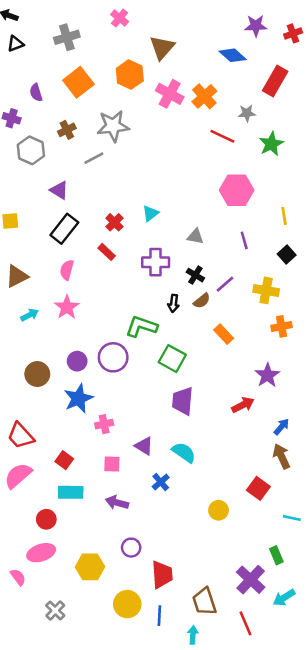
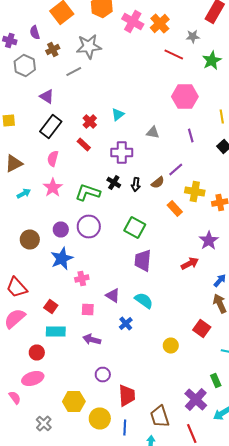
purple semicircle: (36, 93) -> (35, 32), moved
black cross: (195, 275) -> (114, 182), moved
yellow cross: (266, 290) -> (195, 192), moved
green L-shape: (141, 326) -> (88, 192), moved
yellow hexagon: (90, 567) -> (74, 402), moved

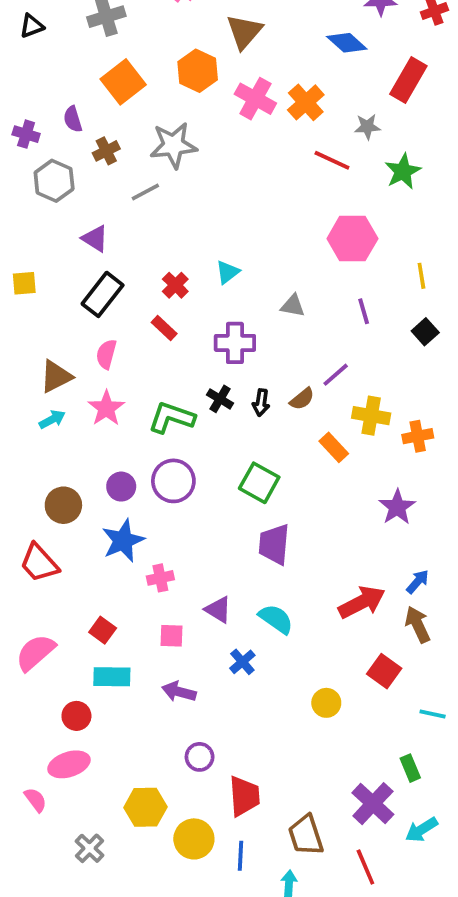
brown triangle: (14, 164) -> (56, 377), moved
red arrow: (190, 264) -> (362, 602), moved, size x1.4
red trapezoid: (17, 288) -> (39, 563), moved

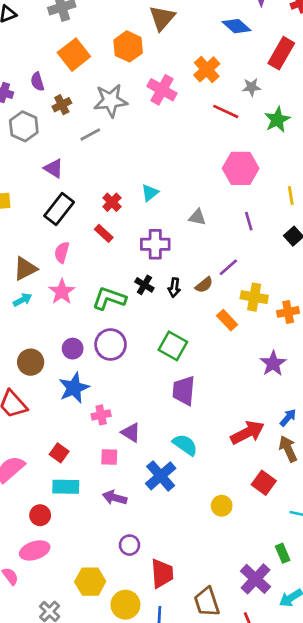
pink cross: (255, 99) -> (162, 90), moved
purple triangle: (218, 610) -> (131, 433), moved
blue cross: (242, 662) -> (161, 476), size x1.6

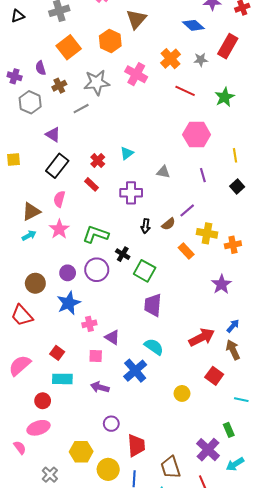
gray star: (251, 87) -> (201, 60), moved
black cross: (144, 285) -> (123, 254), moved

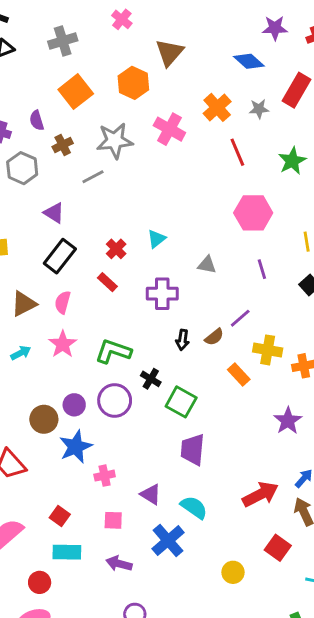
red line: (185, 91) -> (237, 152), turned 42
brown triangle: (31, 211) -> (24, 304), moved
brown circle: (35, 283) -> (44, 419), moved
purple triangle: (112, 337) -> (151, 494), moved

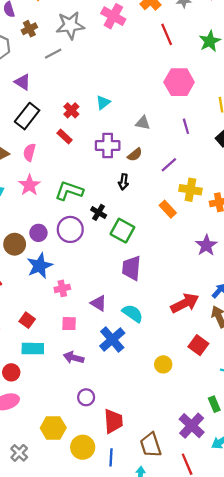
brown semicircle: (214, 337) -> (135, 155), moved

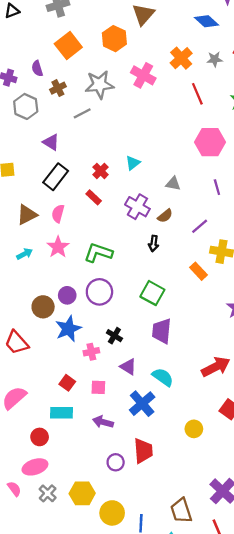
purple cross: (108, 146) -> (137, 207), turned 30
black cross: (99, 212) -> (114, 336), moved
red square: (27, 320) -> (67, 383), moved
red trapezoid: (113, 421) -> (143, 451), moved
gray cross: (19, 453) -> (48, 493), moved

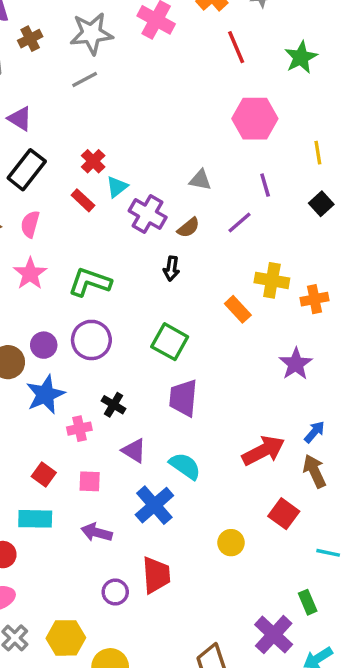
gray line: (82, 113) -> (85, 79), moved
cyan triangle: (133, 163) -> (117, 187), moved
purple line: (200, 226) -> (240, 223), moved

